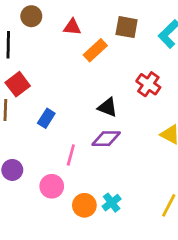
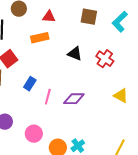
orange rectangle: (95, 50) -> (40, 38), moved, turned 30
black triangle: (108, 107) -> (75, 54), moved
pink line: (71, 155) -> (48, 97), moved

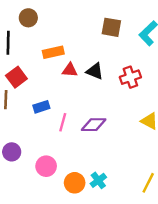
red triangle: (49, 17) -> (70, 70), moved
red cross: (105, 59) -> (130, 77), turned 36
blue rectangle: (30, 84) -> (41, 107), turned 40

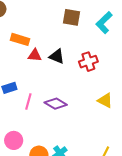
orange rectangle: (53, 52) -> (20, 39), turned 30
purple diamond: (94, 125) -> (56, 104), turned 30

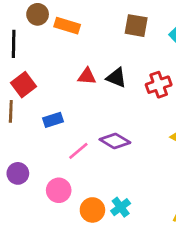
orange rectangle: (20, 39) -> (67, 26), moved
pink line: (28, 102) -> (78, 151), moved, turned 35

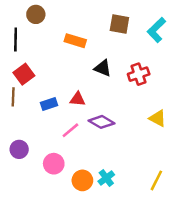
orange rectangle: (67, 26) -> (75, 41), moved
red triangle: (87, 76) -> (78, 99), moved

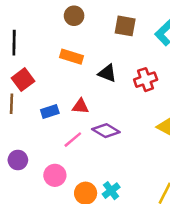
brown circle: (36, 14) -> (74, 16), moved
orange rectangle: (75, 41) -> (71, 57), moved

